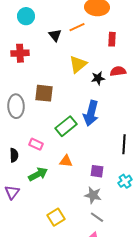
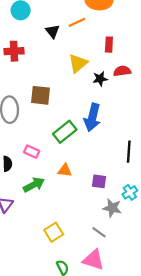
red rectangle: (112, 39) -> (109, 45), moved
gray star: (93, 195) -> (112, 208), moved

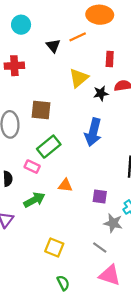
green rectangle: (65, 132) -> (49, 147), moved
yellow square: (54, 232) -> (54, 247), turned -36
pink triangle: (93, 260) -> (110, 275), moved

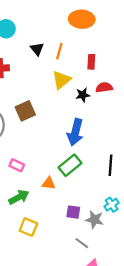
orange line: (78, 37) -> (59, 51), moved, turned -49
brown square: (41, 110) -> (25, 111), turned -30
green rectangle: (49, 147) -> (70, 165), moved
purple square: (100, 196) -> (73, 212), moved
yellow square: (54, 247) -> (28, 227), moved

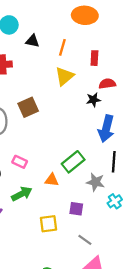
black triangle: (37, 49) -> (32, 41), moved, turned -40
black star: (83, 95) -> (93, 100), moved
blue arrow: (75, 132) -> (106, 129), moved
gray star: (95, 220) -> (96, 182), moved
yellow square: (28, 227) -> (48, 224), moved, turned -30

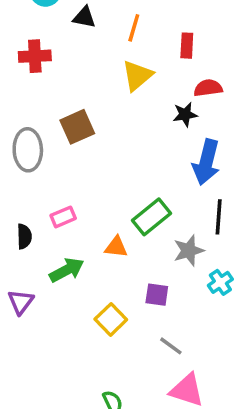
pink rectangle: (20, 162) -> (63, 217), turned -48
gray star: (96, 182) -> (189, 251), turned -30
yellow square: (48, 224) -> (111, 319), turned -36

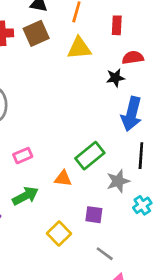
yellow triangle: (137, 76) -> (79, 48), turned 35
brown square: (77, 127) -> (36, 33), moved

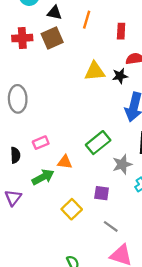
yellow triangle: (79, 48) -> (95, 71), moved
orange triangle: (63, 178) -> (65, 162), moved

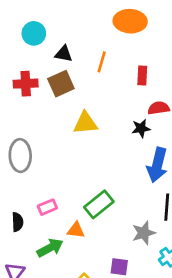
yellow triangle: (95, 71) -> (85, 123), moved
green rectangle: (98, 143) -> (99, 204), moved

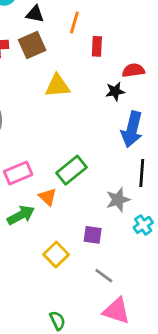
red rectangle: (142, 75) -> (97, 46), moved
pink rectangle: (47, 207) -> (18, 173), size x1.4
orange triangle: (76, 230) -> (48, 197), turned 36

